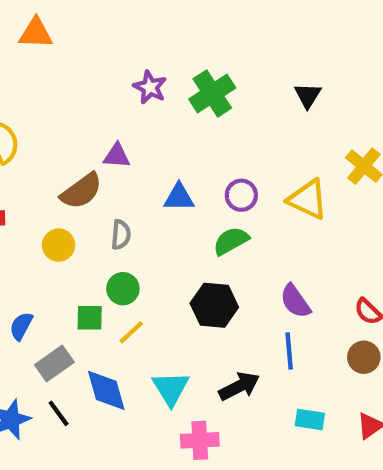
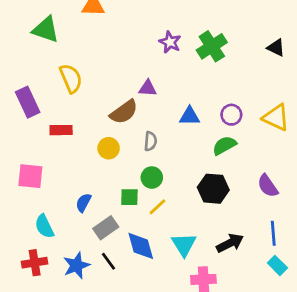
black triangle: (308, 96) -> (276, 48), turned -36
blue line: (289, 351) -> (273, 233), moved
cyan rectangle: (310, 420) -> (277, 265), turned 36

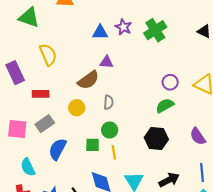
blue triangle: (190, 116) -> (100, 32), moved
blue semicircle: (83, 203) -> (58, 149), size x1.5
yellow line: (157, 207) -> (114, 152), turned -56
gray rectangle: (106, 228) -> (45, 124), moved

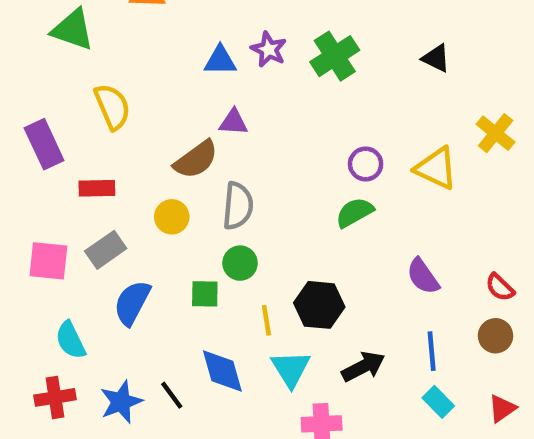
gray semicircle: (109, 102) -> (238, 206), size x1.5
black hexagon: (156, 138) -> (319, 305), moved
yellow line: (114, 152) -> (266, 320), moved

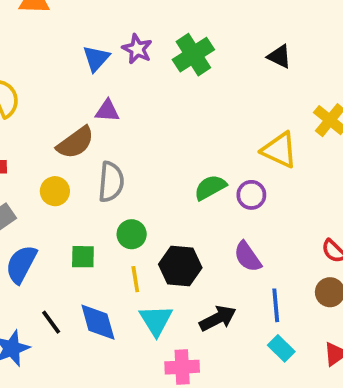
blue triangle: (220, 60) -> (96, 58), turned -48
purple circle: (366, 164) -> (251, 195), moved
green circle: (240, 263) -> (132, 234), moved
purple semicircle: (423, 276) -> (248, 257), moved
black line: (172, 395) -> (51, 322), moved

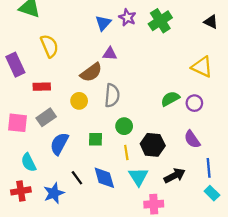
yellow triangle: (279, 150) -> (202, 67), moved

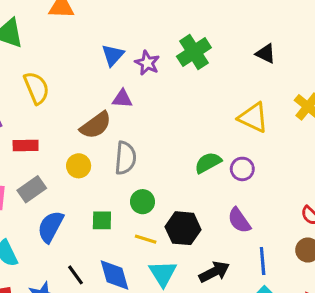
purple star: (127, 17) -> (147, 63), moved
yellow line: (126, 153) -> (146, 239), turned -64

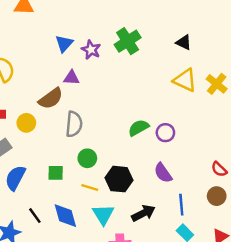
yellow triangle: (253, 117) -> (185, 80), moved
yellow circle: (79, 166) -> (26, 123), moved

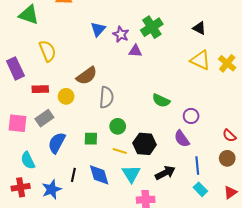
purple triangle: (71, 78) -> (135, 51), moved
green semicircle: (139, 128) -> (161, 100), turned -126
purple circle: (165, 133) -> (191, 116), moved
black line: (35, 216) -> (73, 175), turned 48

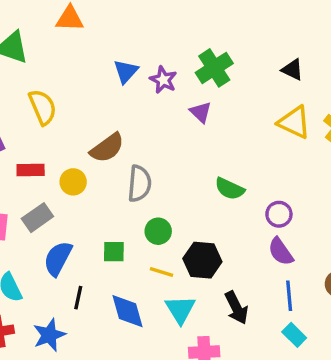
purple triangle: (135, 51) -> (201, 112), moved, turned 40
purple semicircle: (182, 139) -> (281, 252), moved
black arrow: (165, 173) -> (236, 308), turned 90
black line: (73, 175) -> (78, 298), moved

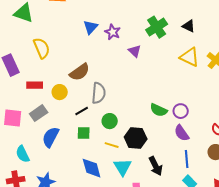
green cross: (214, 68) -> (157, 27), moved
green semicircle: (230, 189) -> (159, 110), moved
black line: (78, 298) -> (82, 111), moved, turned 48

